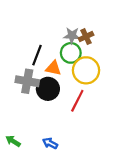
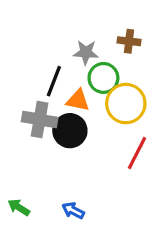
gray star: (72, 36) -> (86, 52), moved
brown cross: (86, 37) -> (129, 41), moved, turned 32
red line: (77, 101) -> (137, 153), moved

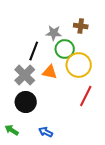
orange triangle: (78, 100) -> (50, 72), moved
gray cross: (40, 119) -> (25, 75), turned 35
black circle: (70, 131) -> (26, 102), moved

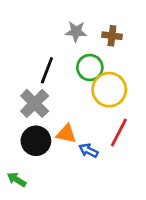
gray star: (54, 33) -> (76, 32), moved
orange triangle: (50, 72) -> (66, 134), moved
blue arrow: (46, 132) -> (88, 150), moved

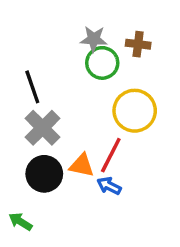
green circle: (90, 68) -> (102, 63), moved
black line: (47, 70) -> (32, 87), moved, turned -40
red line: (119, 132) -> (111, 155), moved

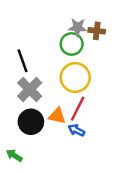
gray star: (94, 39) -> (78, 27), moved
yellow circle: (135, 111) -> (75, 78), moved

